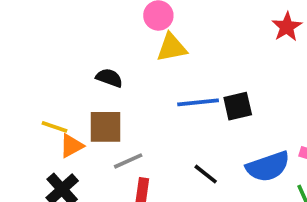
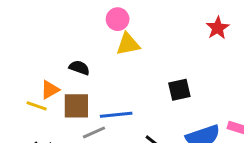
blue line: (198, 102) -> (116, 115), moved
orange triangle: (72, 146) -> (50, 90), moved

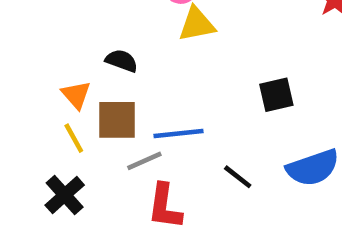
orange triangle: (50, 90) -> (76, 95), turned -42
yellow line: (37, 106) -> (74, 138), moved, turned 42

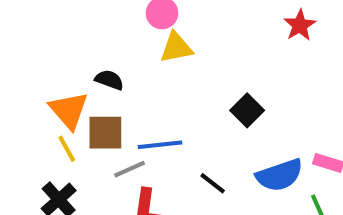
orange triangle: (76, 95) -> (69, 110), size x1.5
black square: (276, 95) -> (247, 110), turned -32

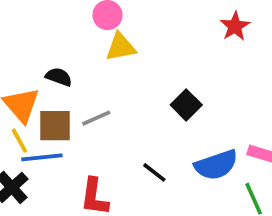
blue line: (160, 145) -> (42, 157), moved
gray line: (130, 169) -> (96, 118), moved

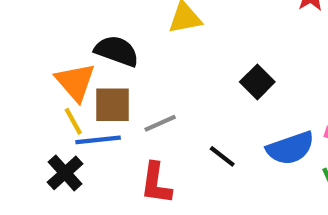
black semicircle: (59, 77) -> (117, 51), size x1.5
gray line: (96, 118) -> (160, 123), moved

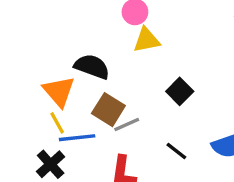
black square: (257, 82) -> (180, 91), moved
brown square: (113, 105) -> (108, 110), moved, turned 32

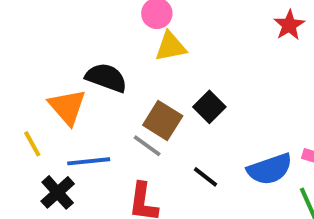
brown square: (108, 110) -> (163, 120), moved
yellow line: (57, 123) -> (32, 144), moved
gray line: (127, 124) -> (147, 146), turned 60

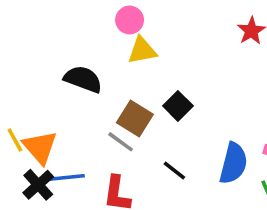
orange triangle: (67, 107) -> (40, 147), moved
blue line: (89, 161) -> (65, 178), moved
blue semicircle: (270, 169) -> (233, 163), turned -57

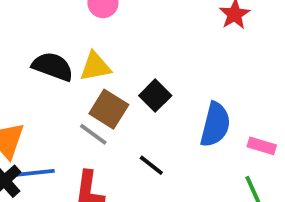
yellow triangle: (142, 50) -> (95, 67), moved
blue semicircle: (233, 163) -> (215, 125), moved

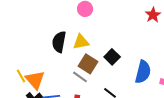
black semicircle: (53, 67) -> (59, 42), turned -100

